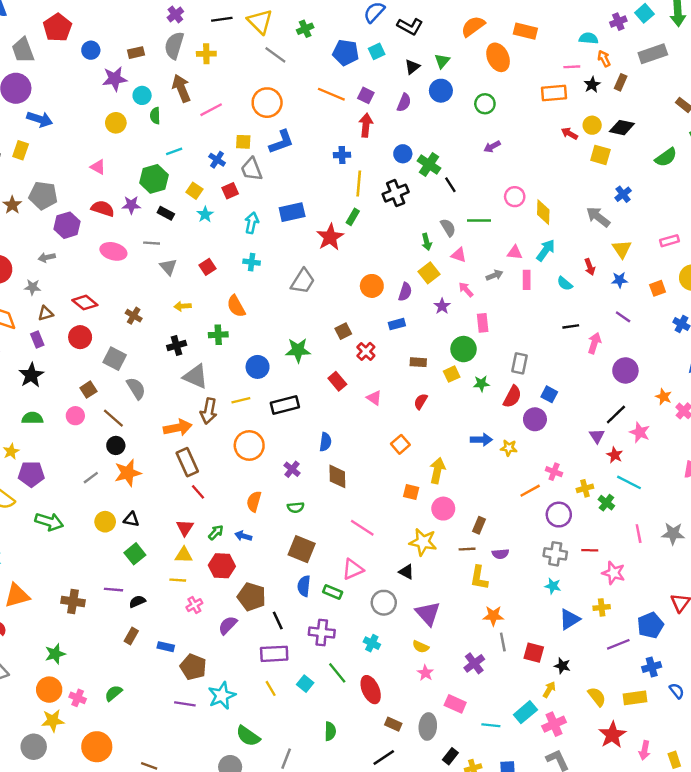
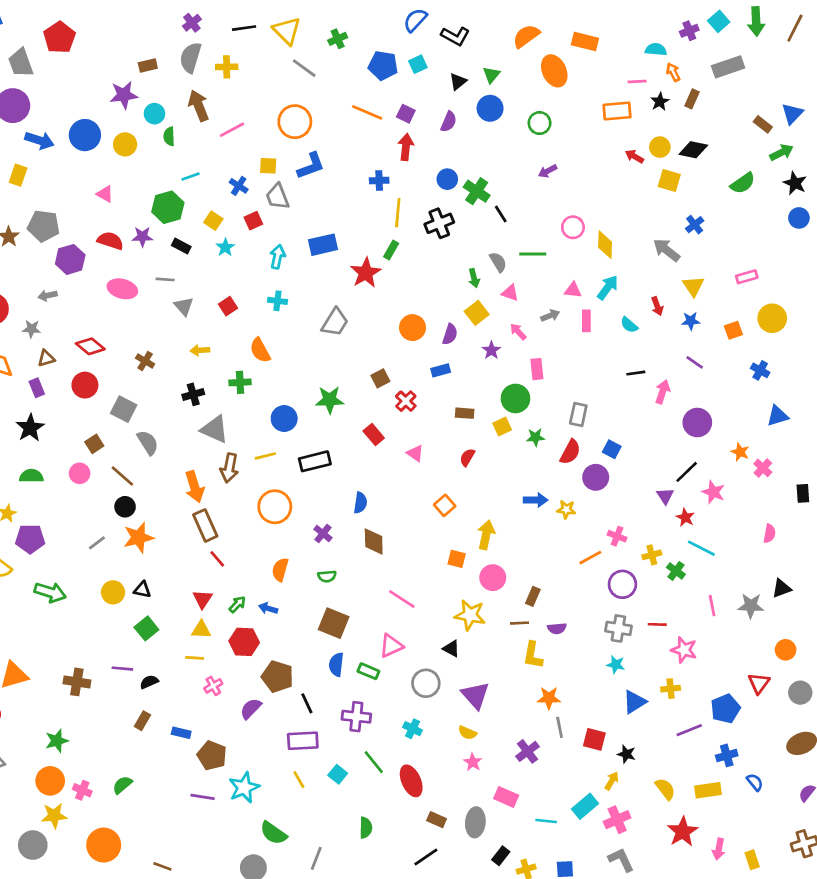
blue circle: (91, 50) -> (85, 135), moved, size x1.5
orange arrow: (178, 428) -> (195, 487), turned 84

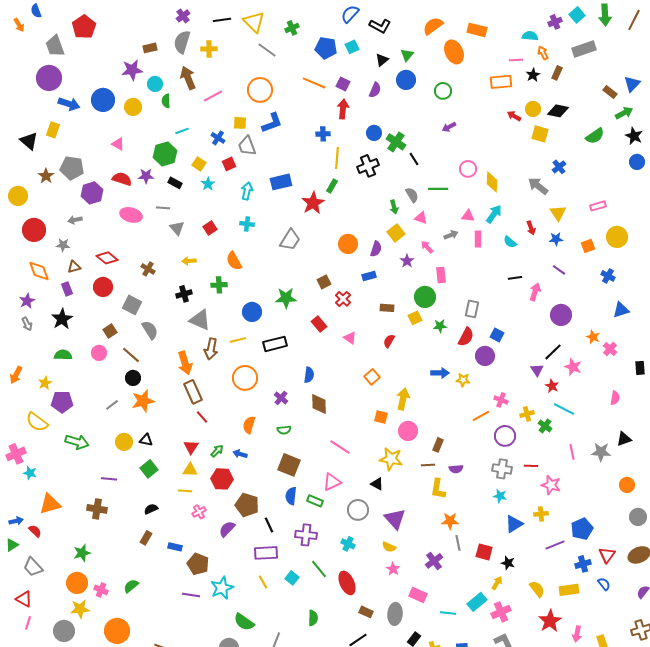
purple line: (122, 669) -> (109, 479), moved
red triangle: (759, 683) -> (607, 555), moved

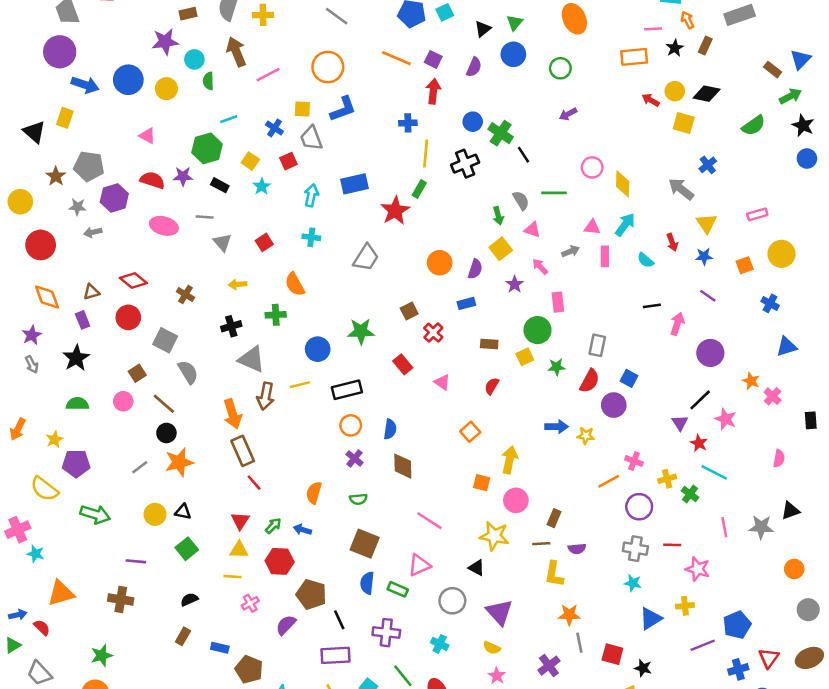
gray star: (63, 245) -> (77, 207), moved
orange circle: (245, 378) -> (351, 425), moved, size x0.7

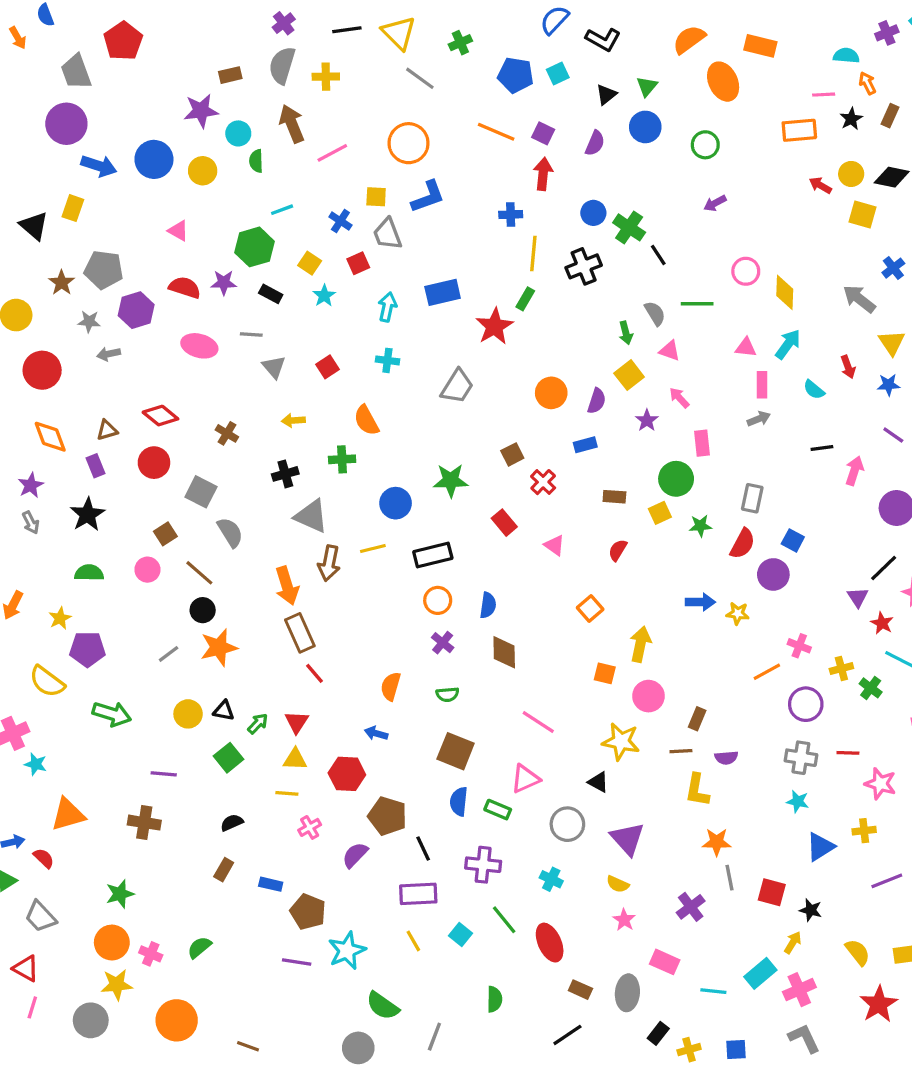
gray arrow: (571, 251) -> (759, 419), moved
green arrow: (273, 526) -> (258, 724), moved

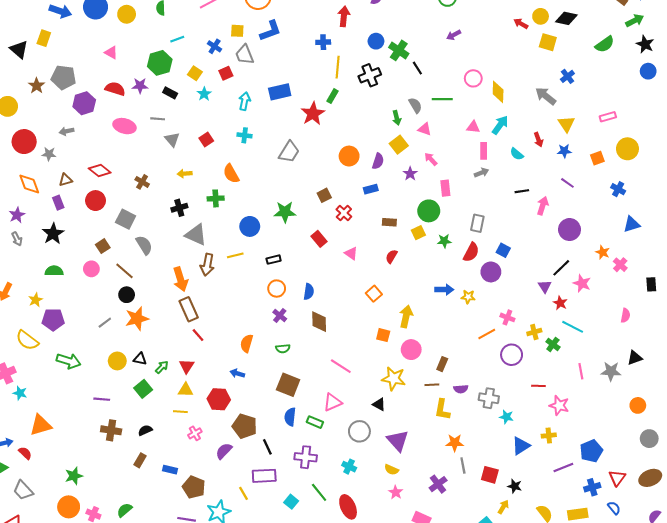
gray star: (89, 322) -> (49, 154), moved
black rectangle: (433, 555) -> (274, 260), size x0.6
gray cross: (801, 758) -> (489, 398), moved
brown cross: (144, 823) -> (111, 430), moved
yellow line: (413, 941) -> (244, 493), moved

